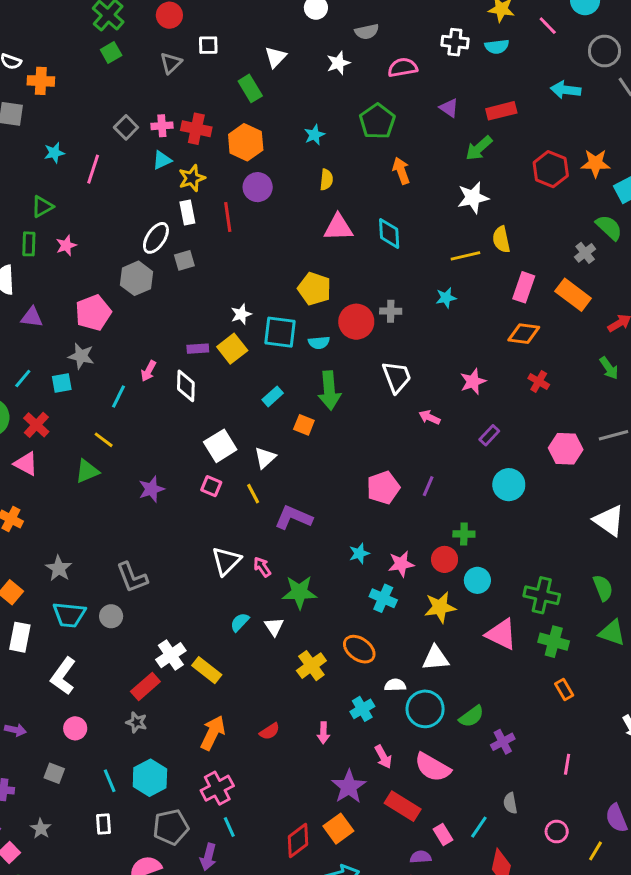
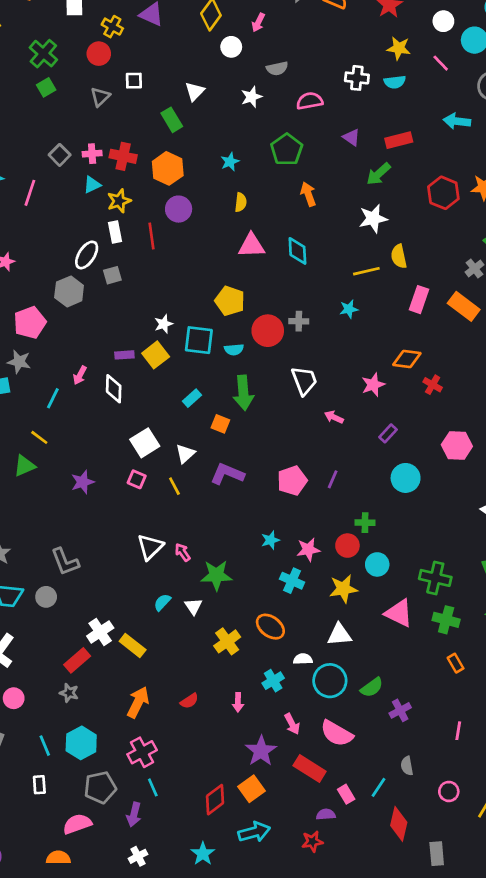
orange diamond: (524, 334) -> (407, 359), moved
purple L-shape: (293, 518) -> (227, 474), moved

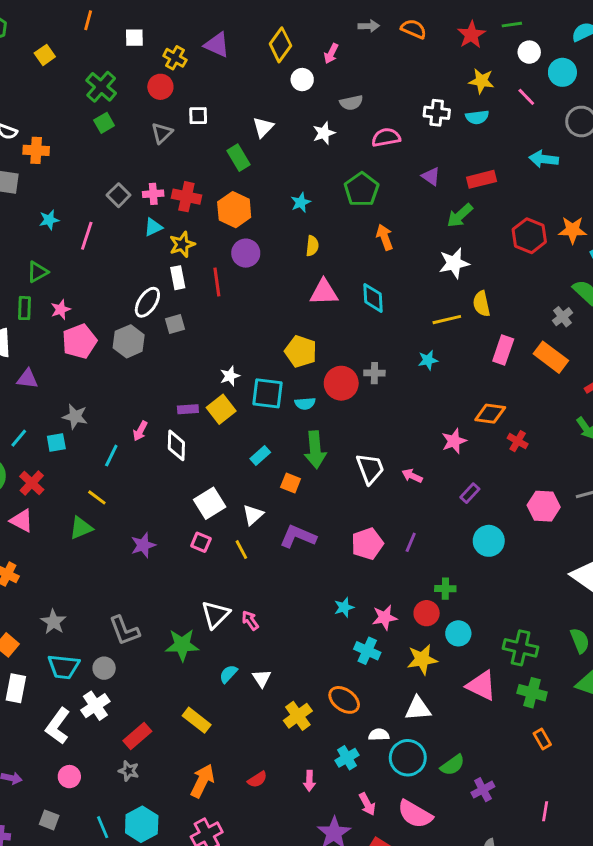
pink pentagon: (30, 323) -> (79, 341), moved
white trapezoid: (304, 381) -> (370, 469), moved
green star: (216, 575) -> (182, 645), moved
white cross: (100, 632) -> (95, 706), moved

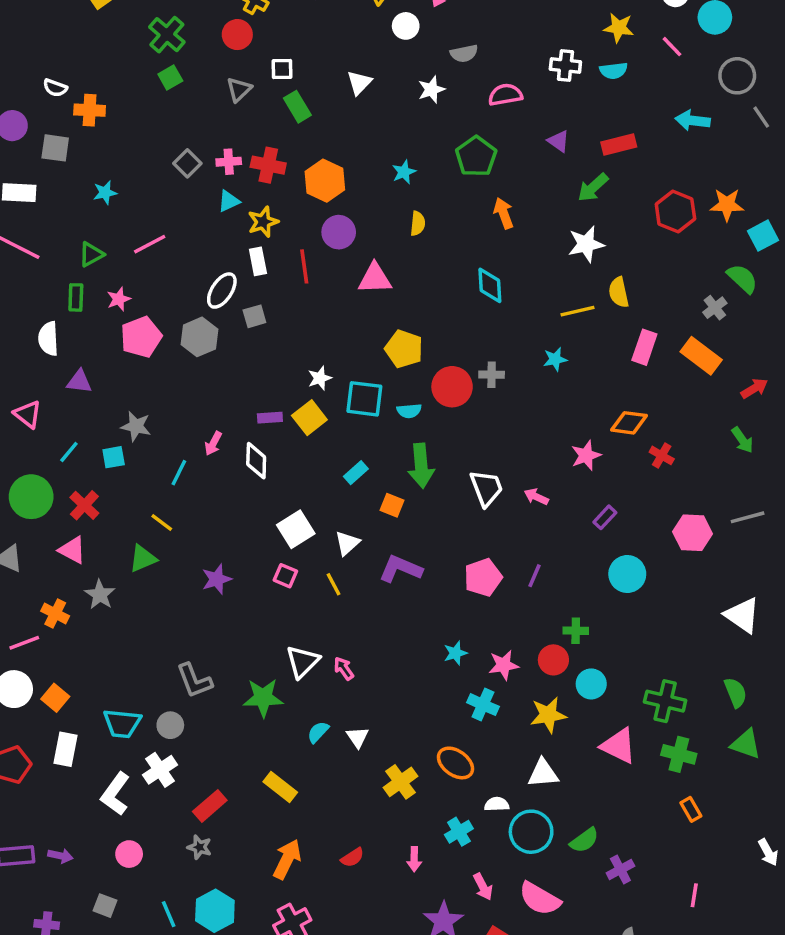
green rectangle: (239, 158) -> (297, 107), moved
pink line: (87, 236) -> (150, 244), moved, turned 44
pink triangle: (324, 292) -> (375, 279), moved
gray star: (53, 622) -> (100, 595), moved

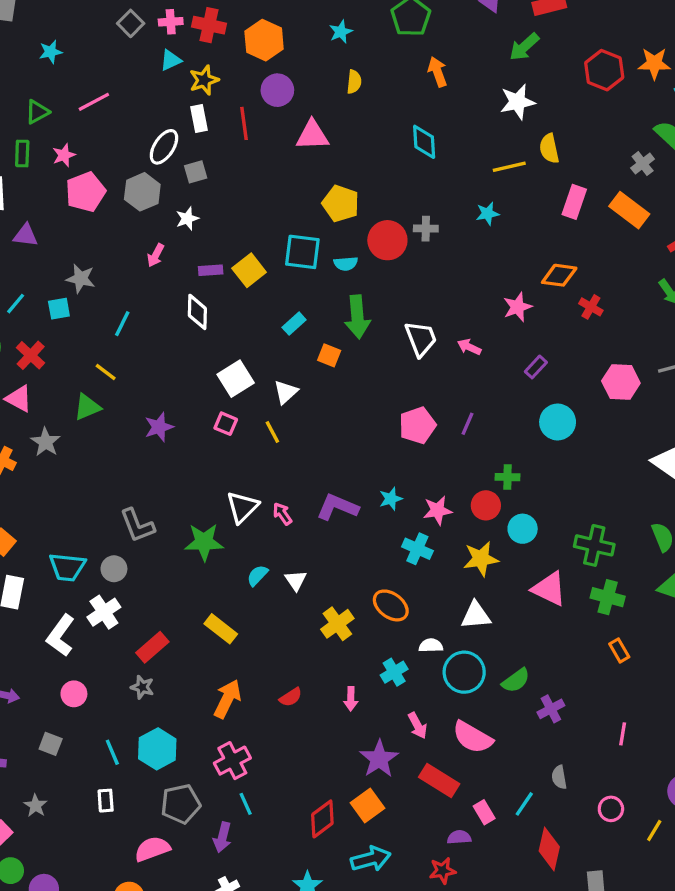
white star: (320, 378) -> (187, 219), moved
pink arrow: (213, 443) -> (156, 255), moved
purple L-shape: (401, 569) -> (337, 507), moved

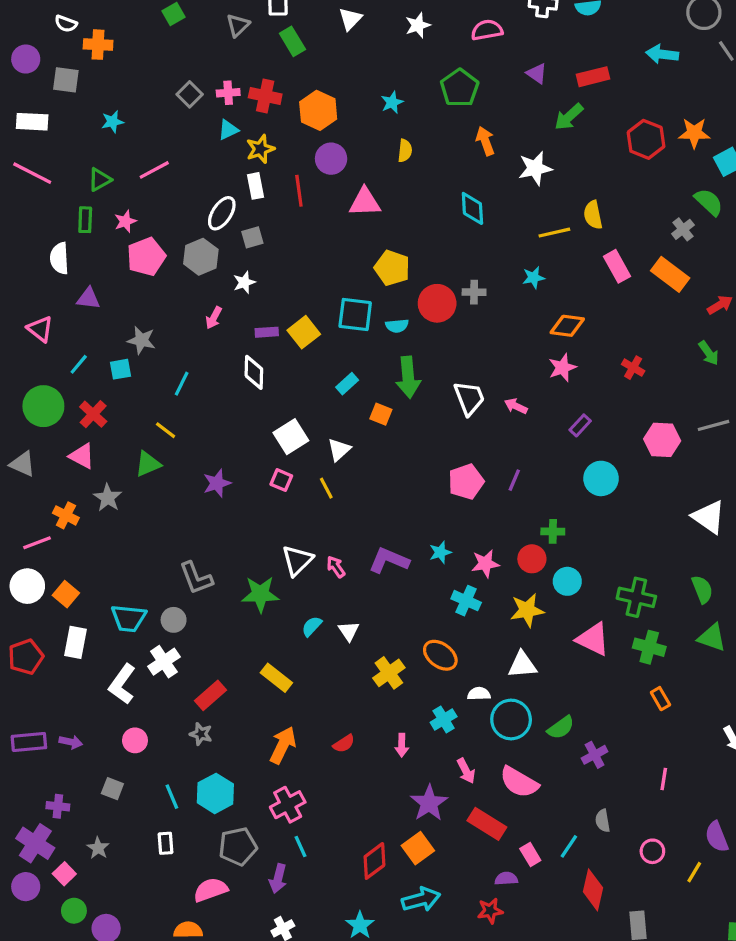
white star: (518, 102) -> (535, 168), moved
pink rectangle: (574, 202) -> (617, 266), turned -48
orange diamond: (559, 275) -> (567, 326), moved

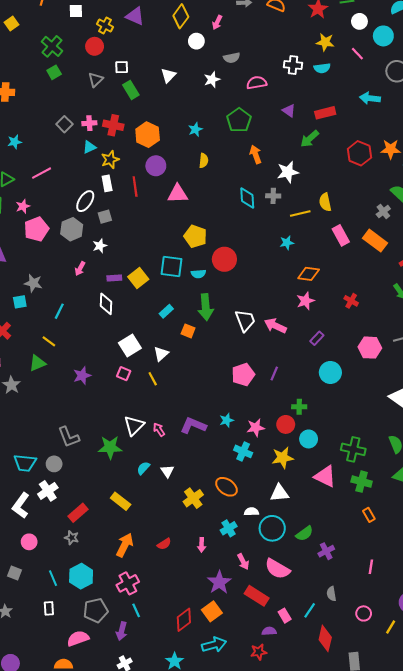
gray cross: (474, 292) -> (273, 196), moved
pink arrow: (516, 406) -> (275, 326), size x1.5

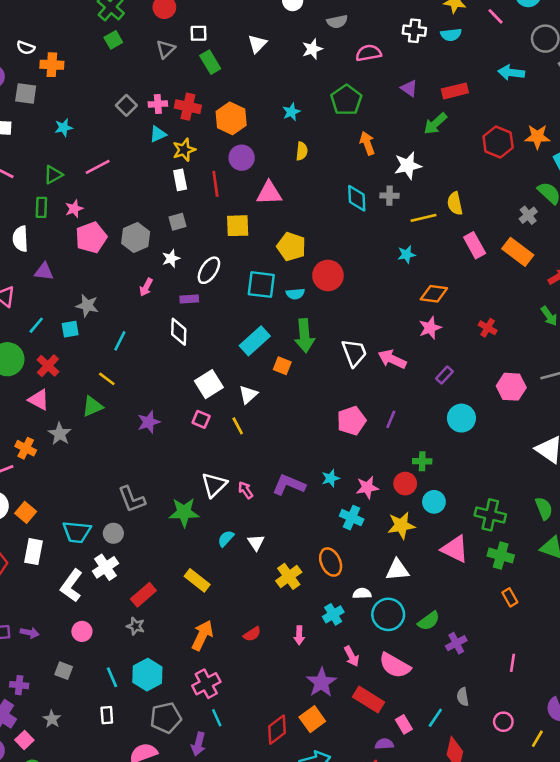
white ellipse: (85, 201) -> (209, 270), moved
yellow square: (138, 278) -> (238, 226), moved, turned 36
cyan rectangle: (166, 311) -> (255, 341), size x1.6
orange ellipse: (226, 487) -> (331, 562), turned 30

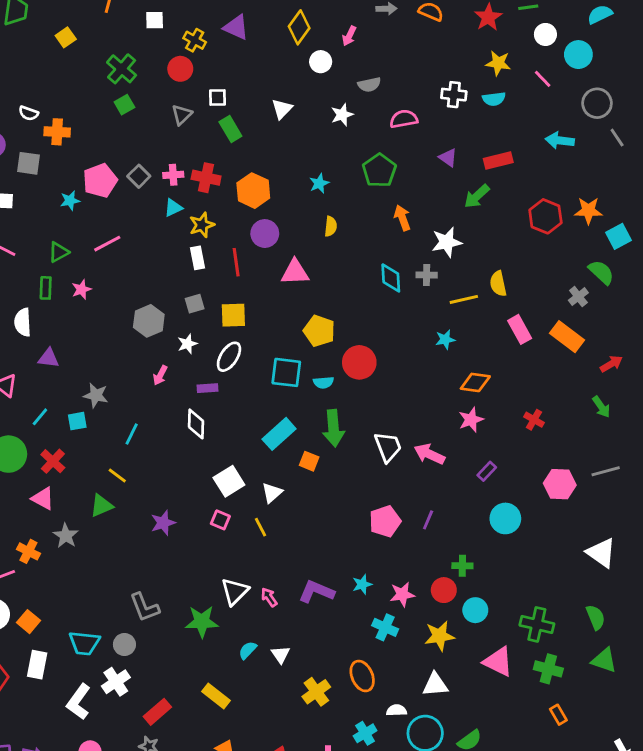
yellow square: (238, 226) -> (233, 315), moved
pink pentagon: (91, 237) -> (100, 181), moved

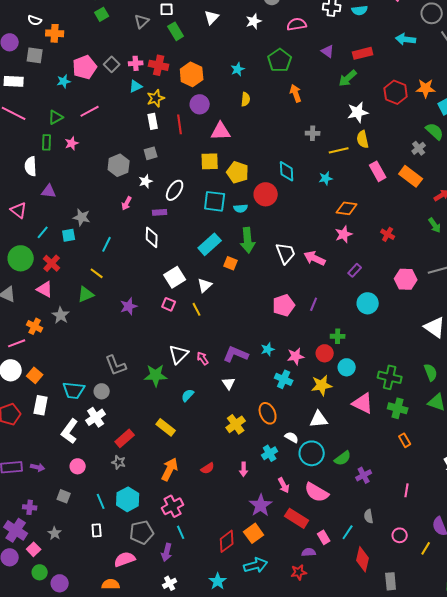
white star: (447, 242) -> (358, 112), moved
cyan diamond: (391, 278) -> (287, 171), moved
yellow square: (233, 315) -> (210, 161), moved
white triangle: (281, 655) -> (229, 383), moved
white semicircle: (397, 710) -> (292, 437), turned 32

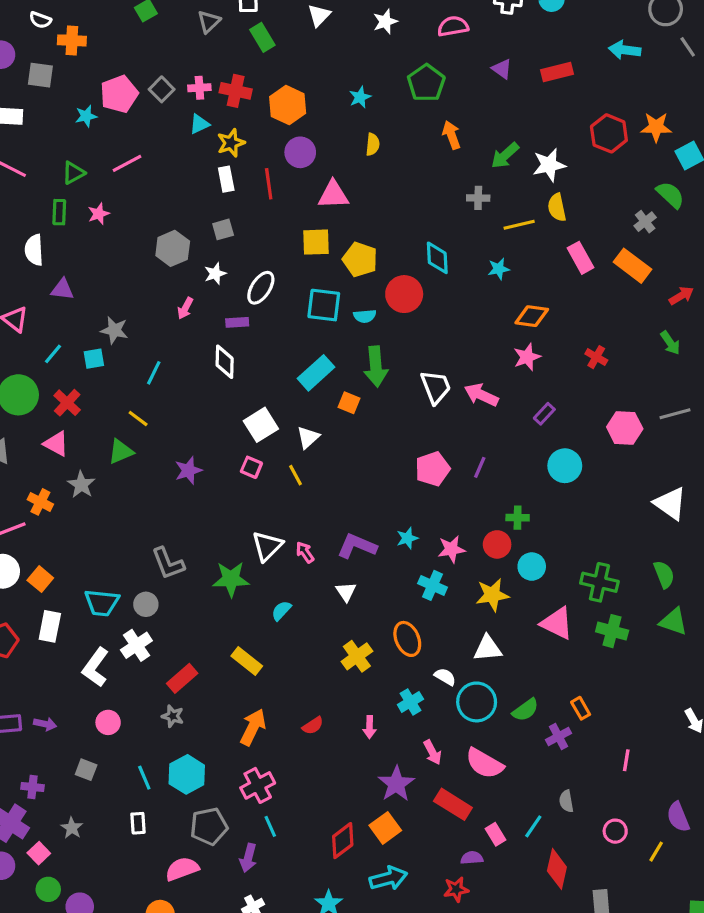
green arrow: (348, 78) -> (505, 155), moved
orange rectangle: (405, 440) -> (581, 708), moved

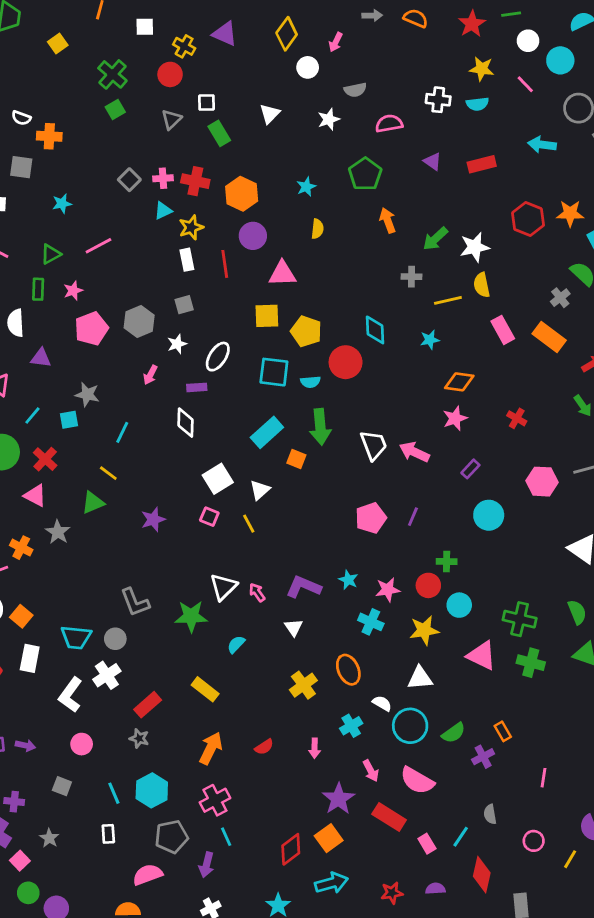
pink pentagon: (119, 94) -> (91, 329), moved
cyan star: (407, 538) -> (348, 580), turned -30
purple semicircle: (472, 858) -> (435, 889), moved

